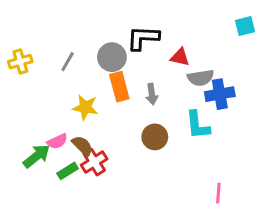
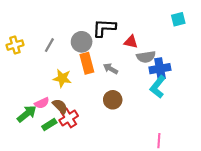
gray arrow: (152, 94) -> (111, 69), turned 128
cyan L-shape: (198, 125) -> (158, 87), moved, turned 45

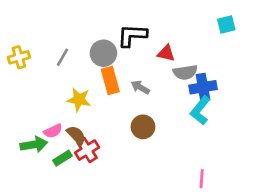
green arrow: (27, 114) -> (34, 145), turned 30

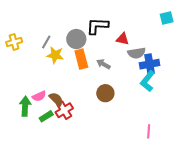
yellow star: (79, 100) -> (55, 55), moved
green arrow: (34, 145) -> (25, 106), turned -78

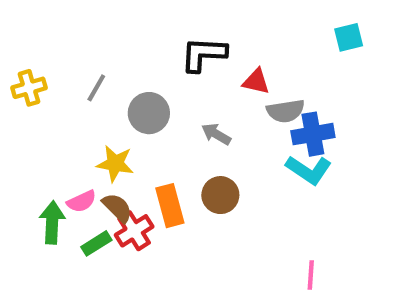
gray circle: (76, 39) -> (149, 113), moved
yellow star: (55, 55) -> (115, 164), moved
orange rectangle: (81, 59) -> (170, 206), moved
cyan L-shape: (148, 81) -> (309, 170), turned -95

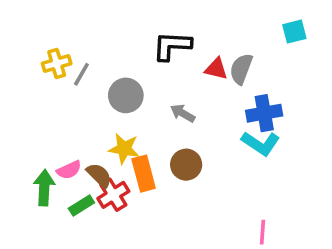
yellow cross: (29, 88) -> (57, 63), moved
gray semicircle: (286, 111) -> (241, 69), moved, turned 120
yellow star: (115, 164) -> (124, 149), moved

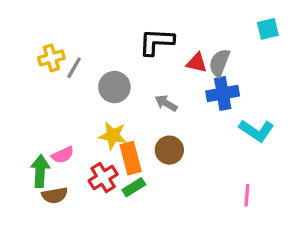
blue cross: (264, 113) -> (223, 94), moved
cyan L-shape: (261, 143) -> (257, 131), moved
brown semicircle: (99, 175) -> (55, 195), moved, turned 125
green rectangle: (81, 205) -> (134, 187), moved
pink line: (262, 232) -> (247, 195), moved

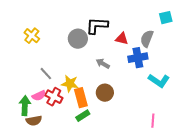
yellow cross: (51, 58) -> (32, 36), turned -35
gray semicircle: (219, 63) -> (147, 39), moved
gray line: (74, 68) -> (46, 74), moved, turned -72
gray circle: (114, 87) -> (78, 39), moved
red cross: (103, 178) -> (54, 97), moved, turned -30

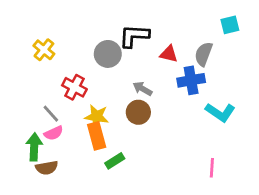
gray line: (46, 74) -> (51, 114), moved
brown circle: (105, 93) -> (138, 112), moved
red cross: (54, 97) -> (74, 87), moved
orange rectangle: (81, 98) -> (97, 136), moved

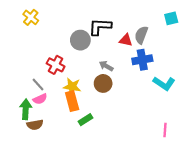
yellow cross: (44, 50) -> (31, 17), moved
gray semicircle: (204, 54) -> (141, 35), moved
pink line: (212, 168) -> (165, 130), moved

